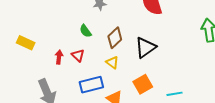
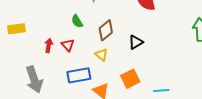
yellow rectangle: (26, 43) -> (16, 29), turned -36
black triangle: (146, 47) -> (136, 42), size x0.7

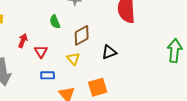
red triangle: (68, 45) -> (41, 52), moved
blue rectangle: (79, 75) -> (48, 75), size x0.6

